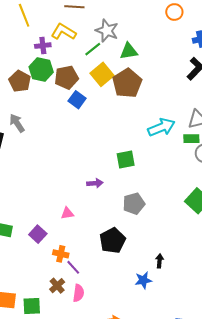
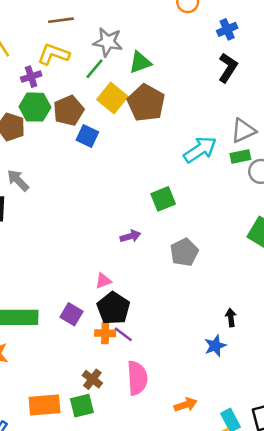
black pentagon: (113, 241) -> (113, 308), moved
purple line: (73, 267) -> (123, 334), moved
brown cross: (57, 286) -> (92, 379), moved
pink semicircle: (78, 293) -> (137, 378), size x1.5

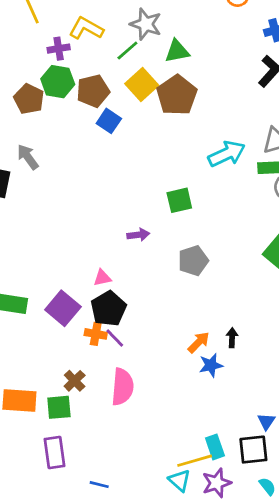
purple square: (72, 314) -> (63, 308), size x1.4
orange arrow: (186, 405) -> (199, 342), moved, turned -35

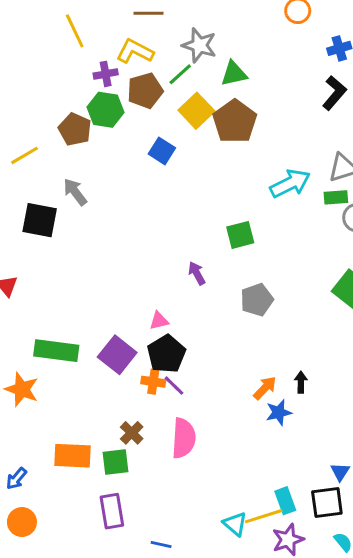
brown pentagon: (93, 91) -> (145, 91), moved
purple arrow: (138, 235) -> (197, 273), turned -110
cyan triangle: (180, 480) -> (235, 524), moved

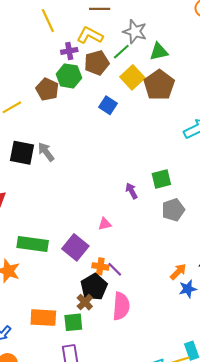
gray arrow: (75, 192) -> (46, 152), moved
green square: (240, 235) -> (161, 179), moved
black pentagon: (166, 354) -> (94, 287), moved

